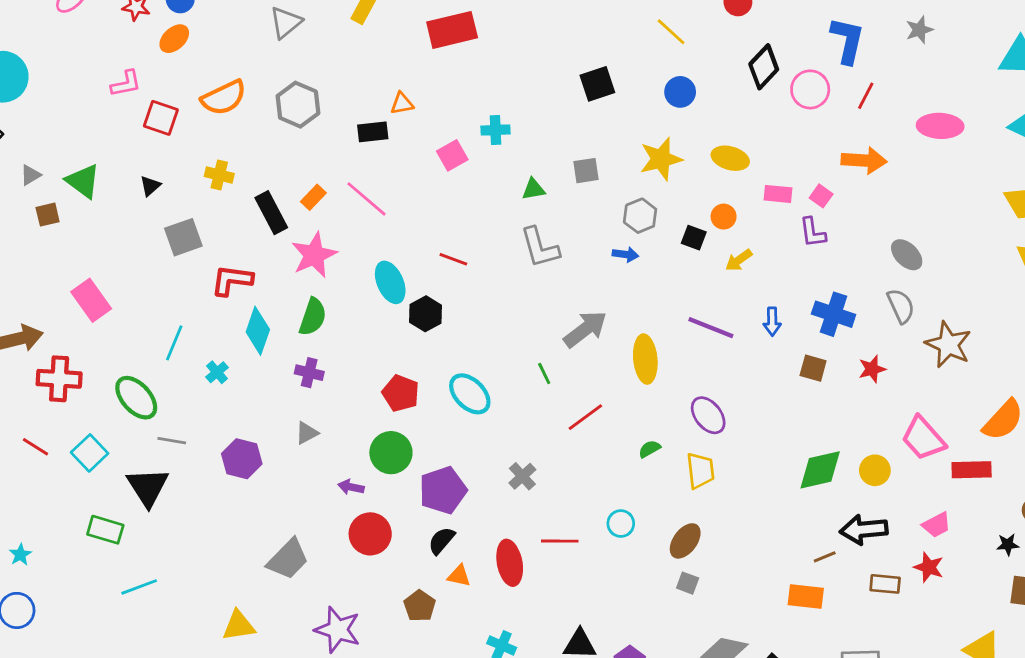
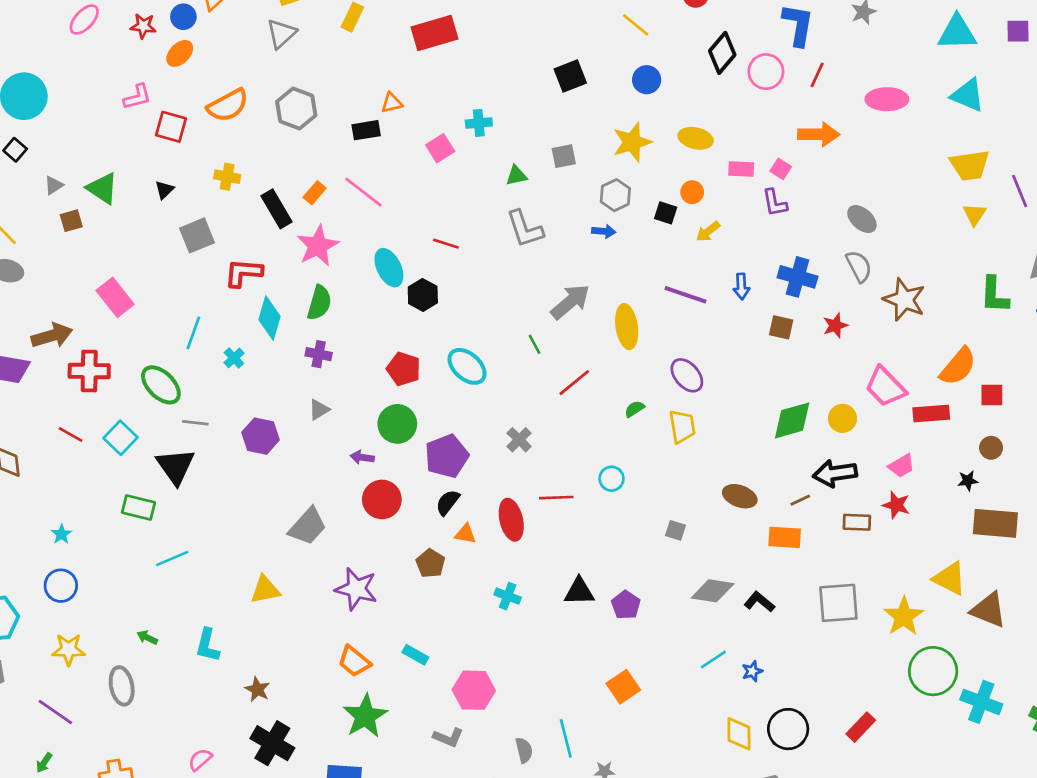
brown ellipse: (685, 541) -> (740, 496), moved, turned 76

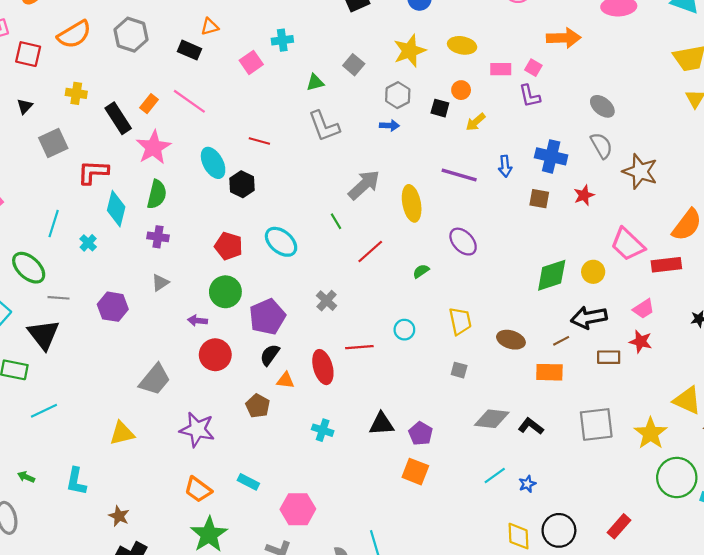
black rectangle: (366, 130) -> (189, 50), turned 35
gray square: (564, 156) -> (354, 65), turned -36
yellow trapezoid: (682, 427) -> (460, 321), moved
orange square: (623, 687) -> (415, 472), moved, turned -32

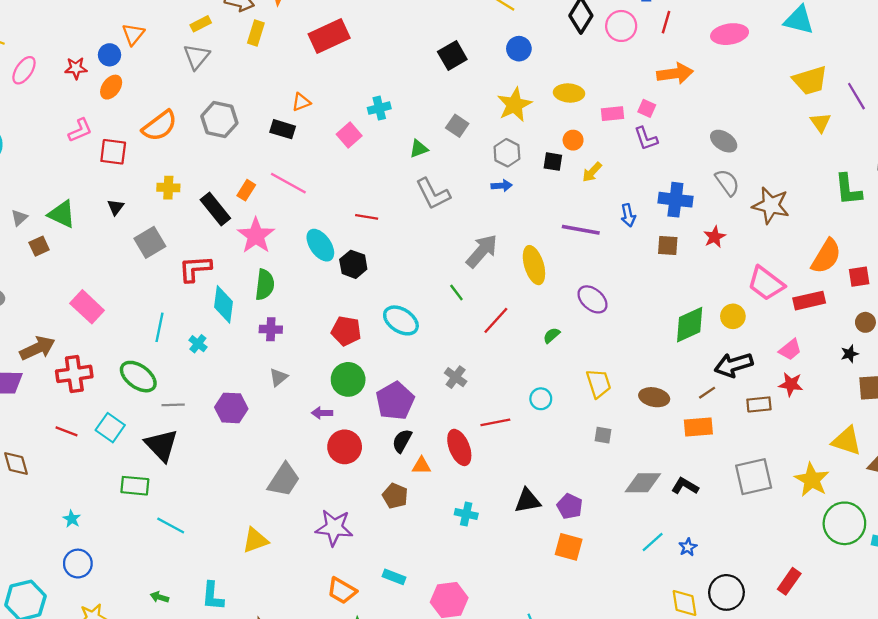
cyan line: (44, 411) -> (171, 525), turned 60

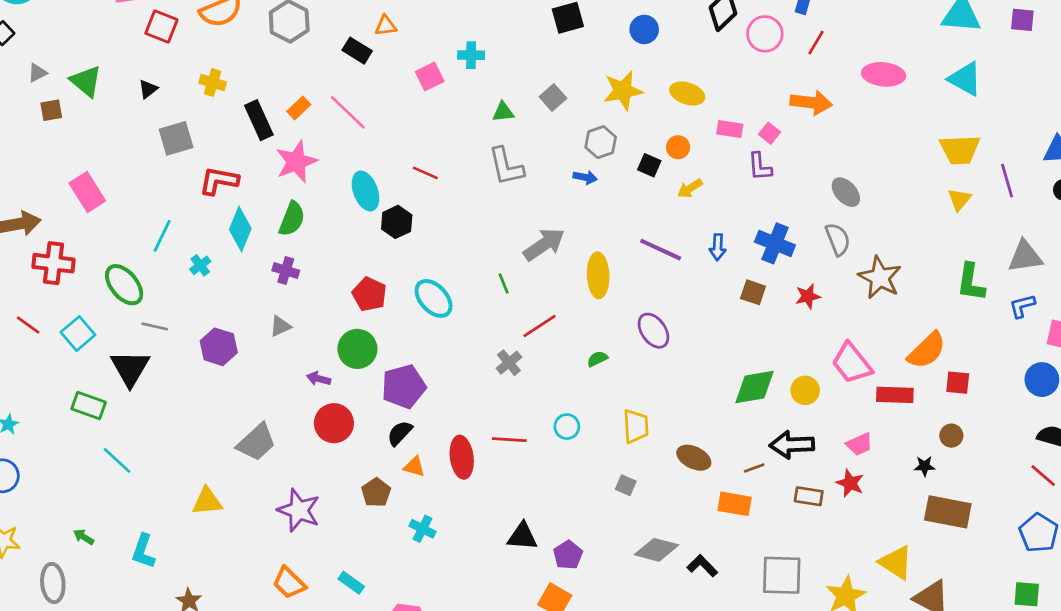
gray cross: (456, 377) -> (509, 363), moved
cyan cross: (466, 514) -> (423, 529), moved

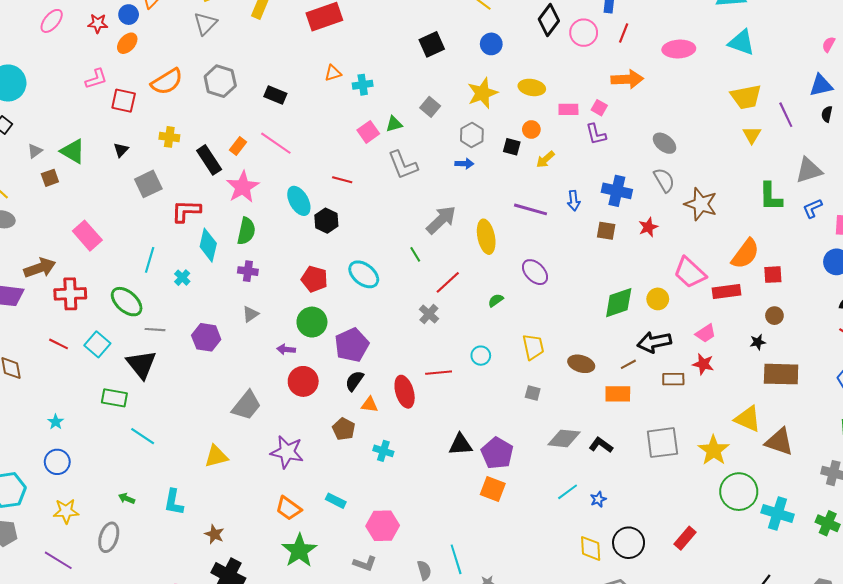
orange triangle: (386, 26) -> (333, 73), moved
pink square: (430, 76) -> (368, 132), moved
purple pentagon: (568, 555) -> (497, 453), size x1.4
gray ellipse: (53, 583) -> (109, 537), turned 32

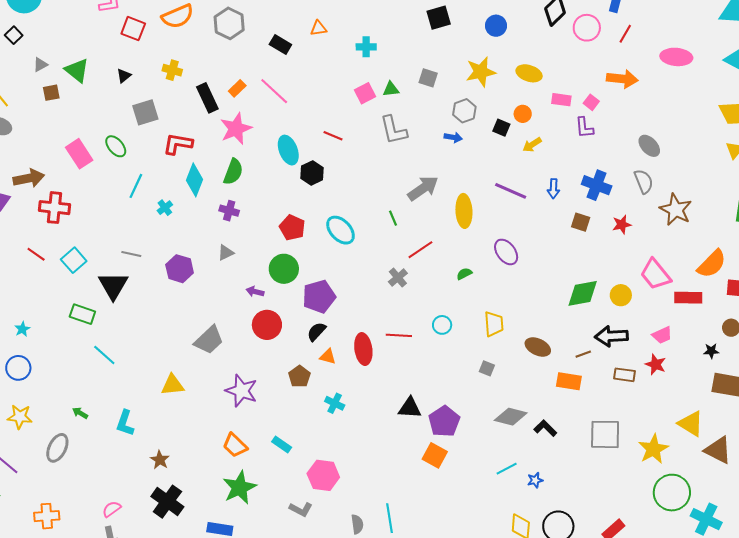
orange triangle: (333, 73) -> (318, 28), moved
gray square: (430, 107) -> (428, 78), turned -30
green ellipse: (127, 302) -> (116, 146), moved, size x0.7

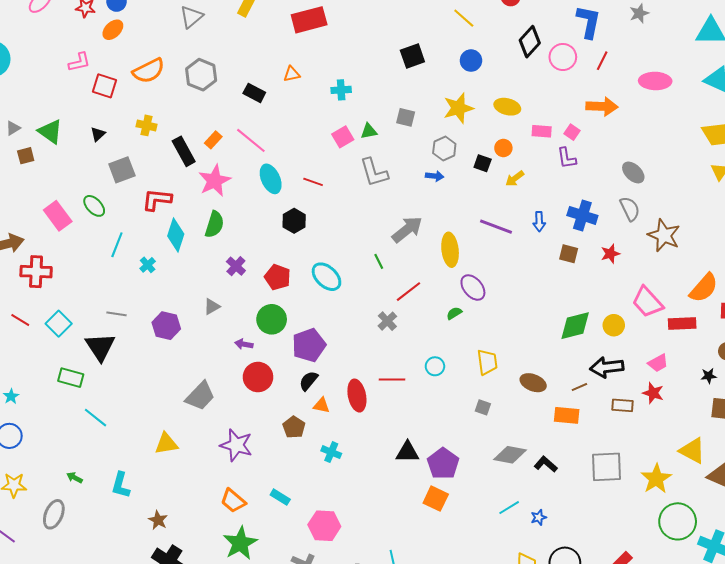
cyan ellipse: (288, 150) -> (271, 179), moved
purple cross: (229, 211) -> (236, 266), moved, turned 30
purple ellipse: (506, 252) -> (473, 287), moved

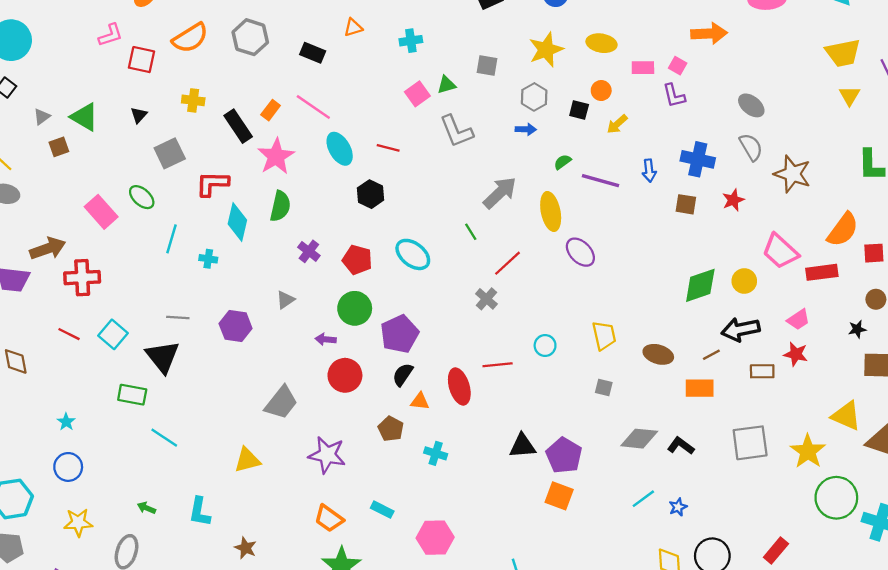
cyan cross: (148, 265) -> (208, 259), turned -35
green semicircle: (454, 313) -> (563, 162), moved

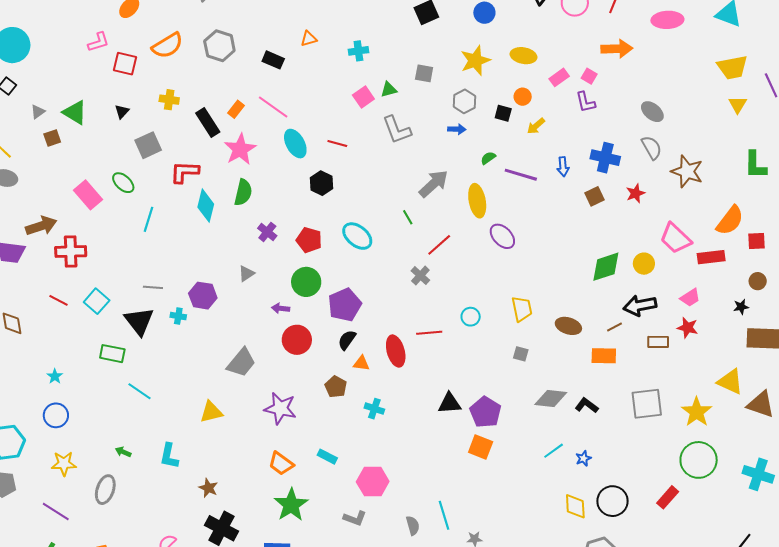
pink rectangle: (643, 68) -> (559, 77), turned -36
brown square: (686, 204) -> (594, 196), turned -36
cyan cross: (208, 259) -> (178, 316), moved
green circle: (836, 498) -> (699, 460), moved

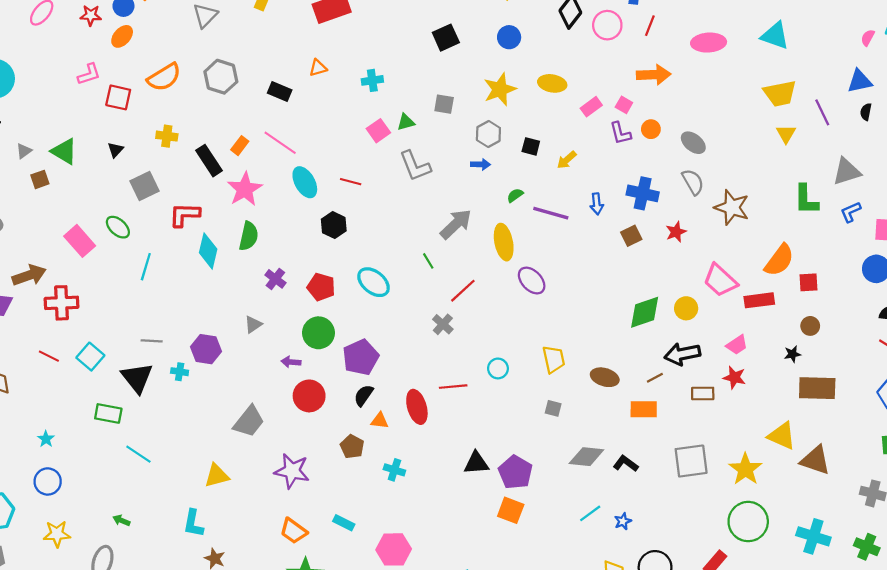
orange circle: (523, 97) -> (651, 129), moved
cyan L-shape: (169, 456) -> (193, 523), moved

